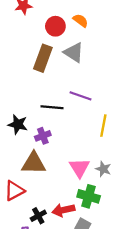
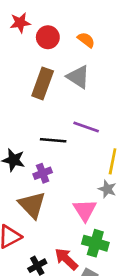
red circle: (55, 26) -> (48, 37), moved
brown triangle: (34, 163) -> (32, 205), turned 45
gray star: (103, 169) -> (107, 189), moved
red arrow: (63, 210) -> (66, 259), turned 55

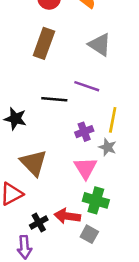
gray triangle: (78, 77) -> (100, 45), moved
purple cross: (43, 173) -> (84, 132), moved
red arrow: (66, 259) -> (67, 216), turned -35

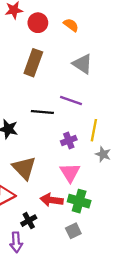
gray star: (108, 147) -> (103, 154), moved
red arrow: (67, 216) -> (52, 200), moved
gray square: (89, 234) -> (73, 231), turned 35

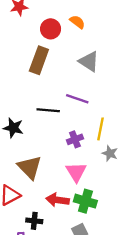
red circle: (38, 23) -> (51, 29), moved
black cross: (29, 221) -> (34, 221), turned 35

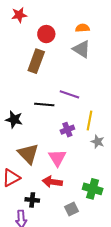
orange semicircle: (77, 22) -> (82, 28), moved, turned -40
gray triangle: (89, 61) -> (81, 49), moved
pink triangle: (76, 172) -> (57, 158), moved
green cross: (85, 201) -> (93, 189), moved

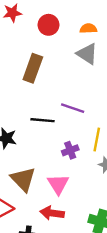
red circle: (46, 34) -> (48, 25), moved

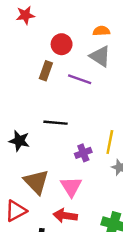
red circle: (48, 25) -> (62, 44), moved
brown rectangle: (33, 68) -> (46, 71), size x0.7
purple line: (73, 108) -> (80, 79), moved

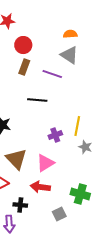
red circle: (62, 44) -> (23, 45), moved
black line: (56, 123) -> (37, 100), moved
pink triangle: (71, 187) -> (45, 163), turned 30

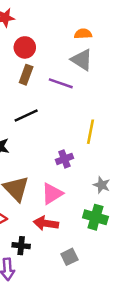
black line: (37, 100) -> (26, 116), moved, turned -30
yellow line: (77, 126) -> (90, 132), moved
gray star: (85, 147) -> (102, 185), moved
green cross: (80, 194) -> (95, 217), moved

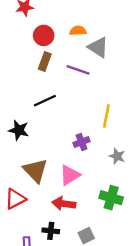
orange semicircle: (83, 34) -> (78, 31), moved
gray star: (102, 185) -> (117, 156), moved
black cross: (21, 246) -> (51, 231), moved

